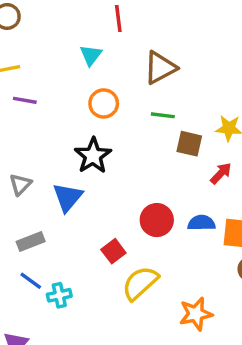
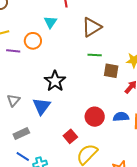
orange circle: (104, 103) -> (33, 41), moved

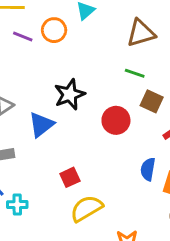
red circle: (95, 117) -> (116, 120), moved
blue semicircle: (121, 117) -> (148, 169), turned -91

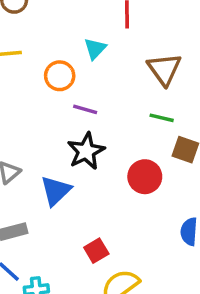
brown triangle: (141, 33) -> (164, 69), turned -44
purple line: (23, 37) -> (85, 109), moved

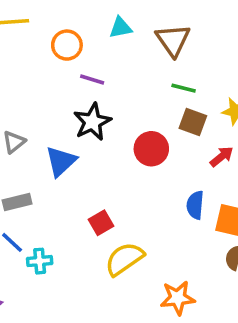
cyan triangle: (95, 49) -> (120, 28), moved, turned 35
green line: (162, 118) -> (184, 88), moved

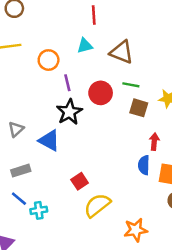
brown triangle: (173, 40) -> (122, 52), turned -30
purple line: (92, 79) -> (67, 83), turned 63
red circle: (151, 149) -> (101, 93), moved
red arrow: (222, 157) -> (154, 142), moved, turned -42
blue triangle: (61, 161) -> (49, 141), turned -45

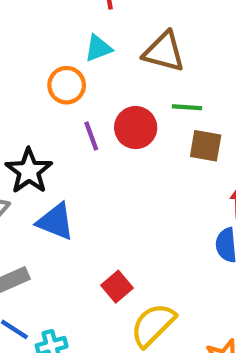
orange circle: (49, 60) -> (67, 85), moved
purple line: (67, 83) -> (91, 136), moved
black star: (69, 112) -> (29, 171), moved

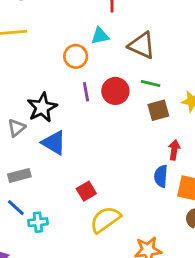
brown square: (206, 146) -> (158, 110), turned -35

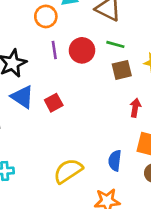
blue semicircle: (161, 176) -> (115, 161), moved
red square: (86, 191) -> (54, 103), moved

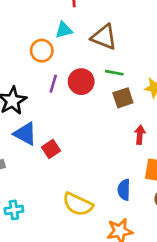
purple line: (54, 50) -> (53, 84), turned 30
red square: (54, 103) -> (51, 149), moved
yellow semicircle: (68, 171) -> (78, 204), turned -116

